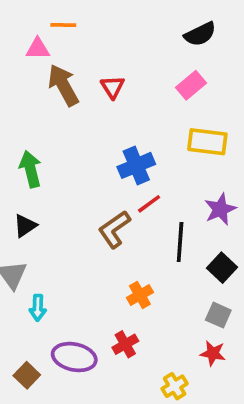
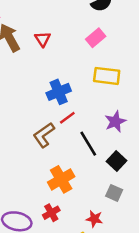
black line: (180, 242) -> (88, 144), turned -35
orange cross: (140, 295) -> (61, 179), size x1.5
red star: (213, 353) -> (94, 219), moved

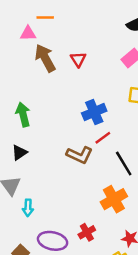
brown L-shape: (44, 135) -> (80, 155), turned -120
orange cross: (61, 179) -> (114, 199), moved

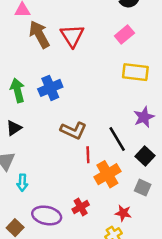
red triangle: (78, 59) -> (72, 36), size x1.5
blue cross: (94, 112) -> (50, 88), moved
red line: (103, 138) -> (88, 155), moved, turned -56

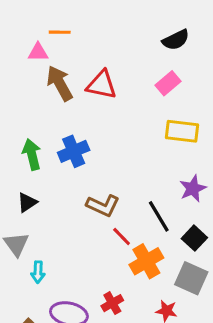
red triangle: (72, 36) -> (101, 85), turned -45
red line: (88, 155) -> (122, 237), turned -42
gray square: (143, 188) -> (191, 278), size x1.5

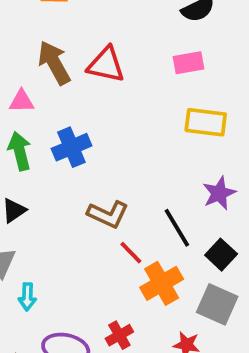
pink triangle: (38, 52) -> (22, 101), moved
pink rectangle: (168, 83) -> (188, 63), turned 30

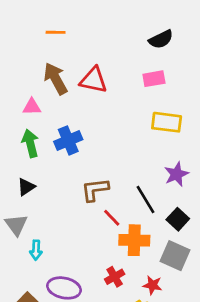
brown L-shape: (108, 214) -> (95, 190), turned 148
orange cross: (162, 283) -> (134, 240), turned 32
red cross: (119, 335) -> (115, 277), moved

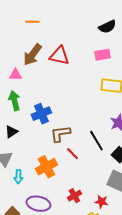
brown arrow: (56, 79) -> (32, 55), turned -115
blue cross: (68, 140) -> (41, 114), moved
orange cross: (134, 240) -> (46, 167), moved, turned -30

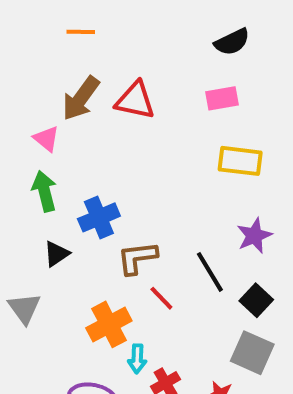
pink triangle: (15, 75) -> (46, 139), turned 40
black triangle: (11, 132) -> (57, 254), moved
cyan arrow: (18, 177) -> (137, 359), moved

